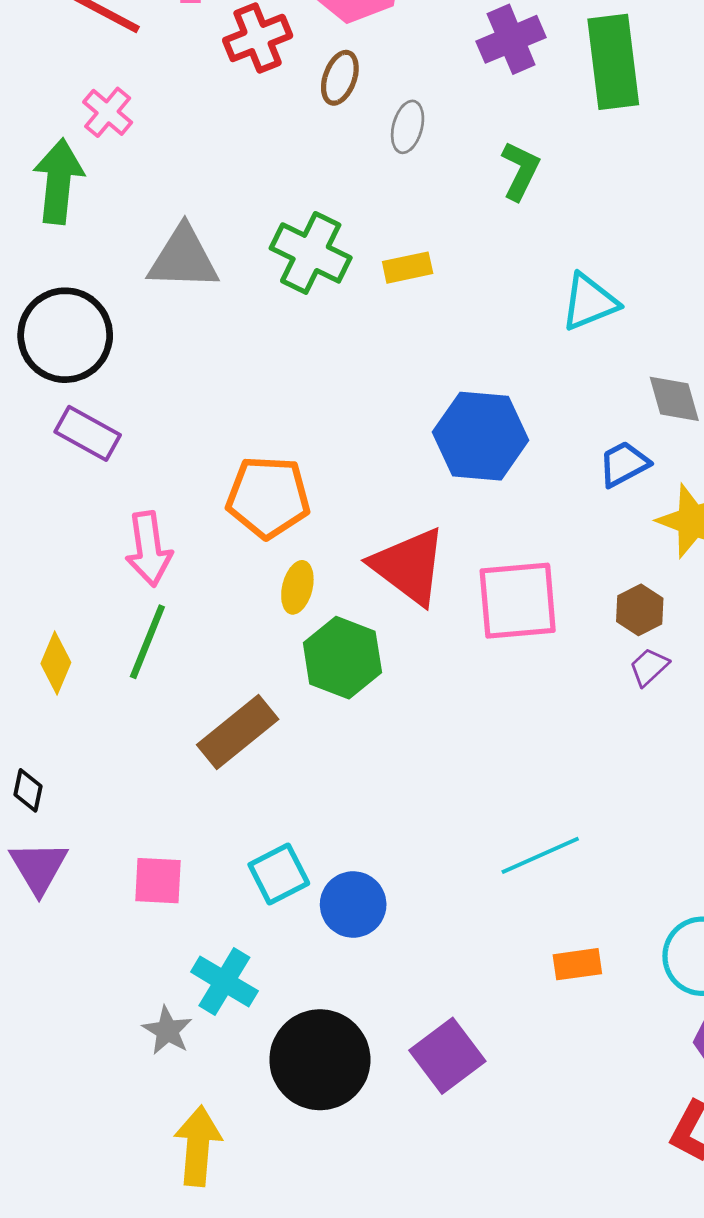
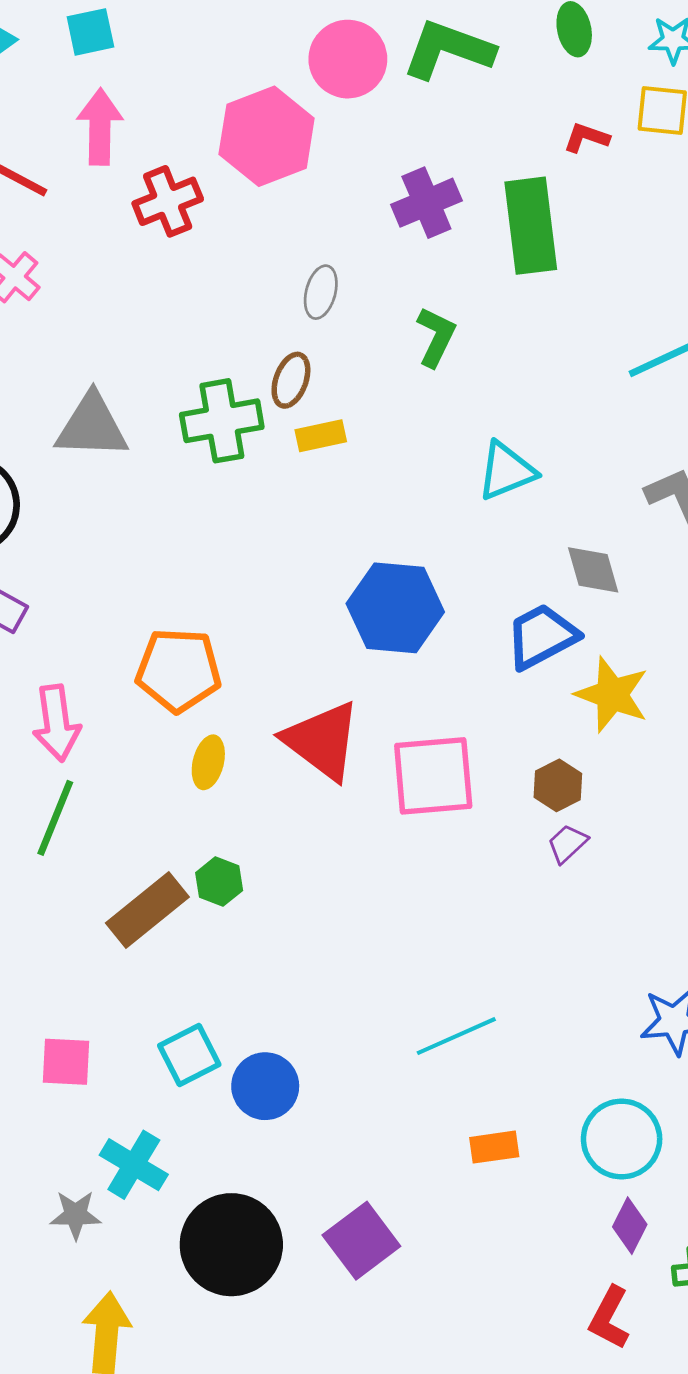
brown ellipse: (340, 78) -> (291, 380), moved
green cross: (311, 253) -> (222, 421), turned -36
blue trapezoid: (624, 464) -> (542, 636), size x1.4
green hexagon: (342, 658) -> (219, 882), moved, size x0.6
gray star: (167, 1031) -> (76, 1215), turned -30

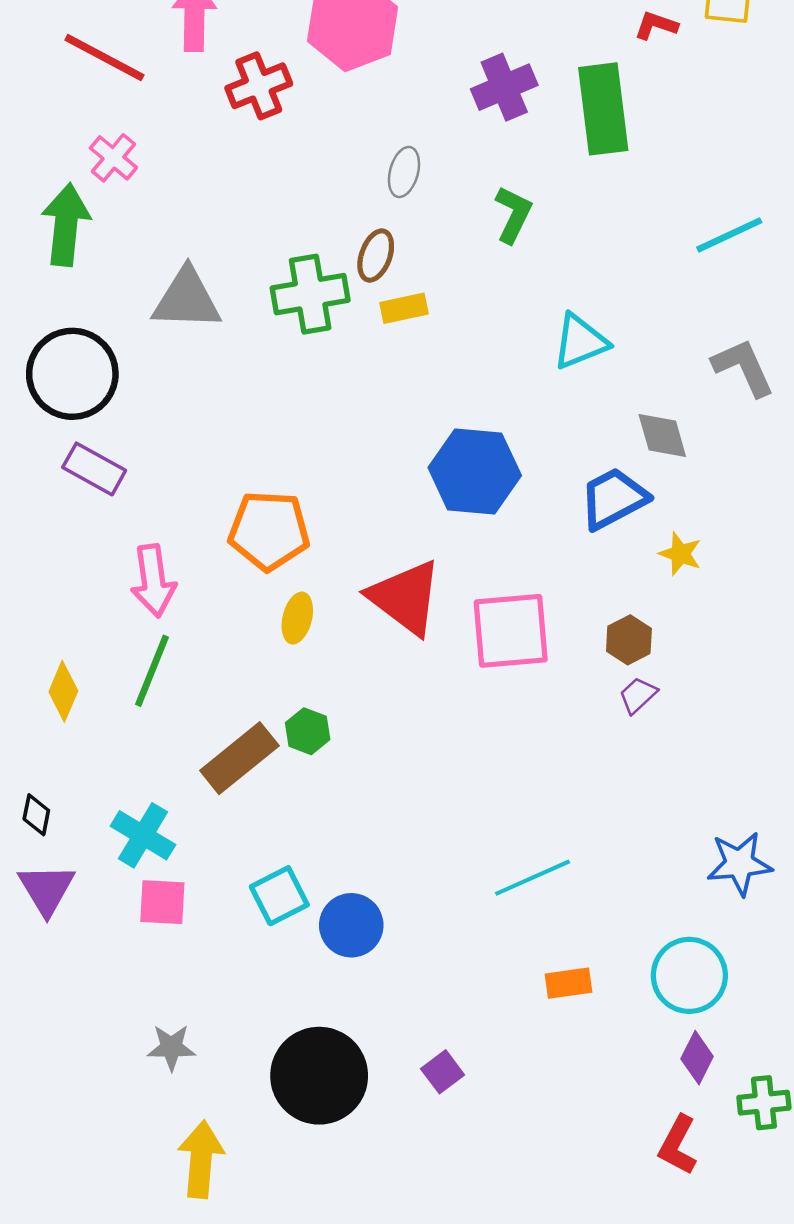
yellow star: (612, 695) -> (680, 554), size x0.6
cyan cross: (134, 1165) -> (143, 835), moved
purple square: (361, 1241) -> (443, 1072), size x0.6

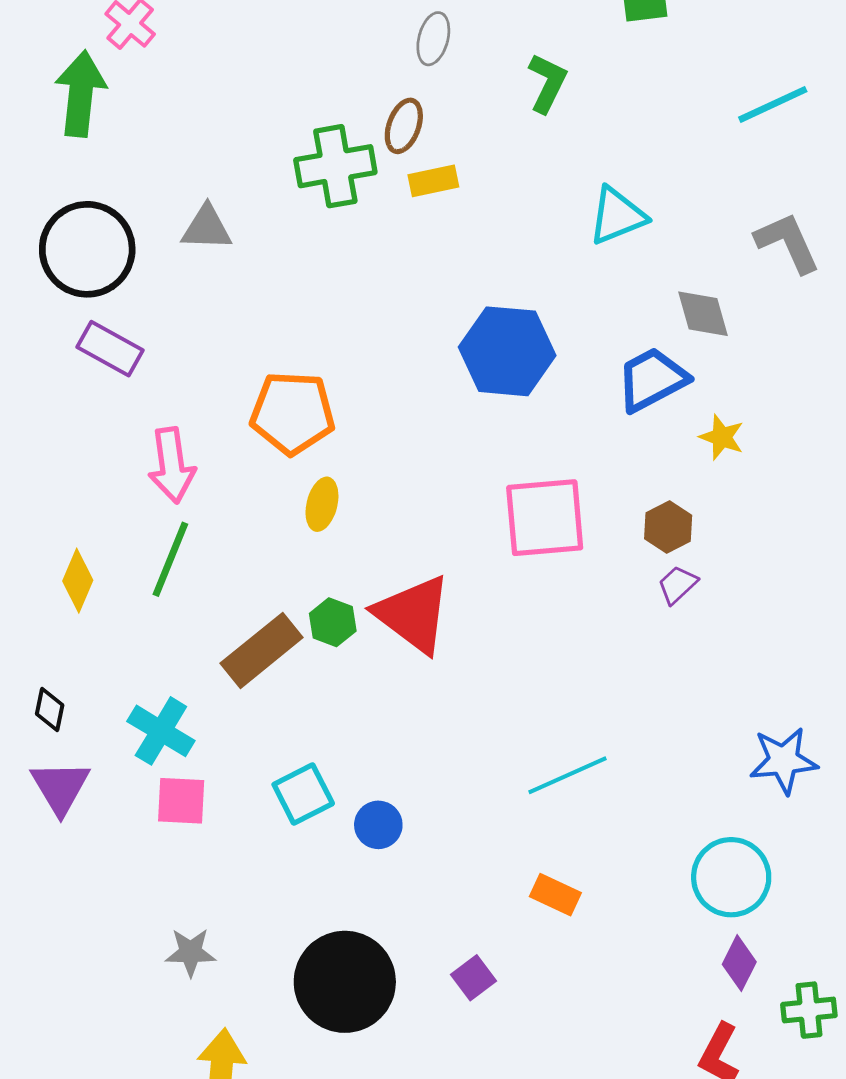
gray triangle: (187, 299) -> (207, 228), moved, size x0.7
red triangle: (405, 597) -> (413, 614), moved
blue circle: (351, 925) -> (378, 825), size x0.7
orange rectangle: (569, 983) -> (555, 895), moved, turned 33

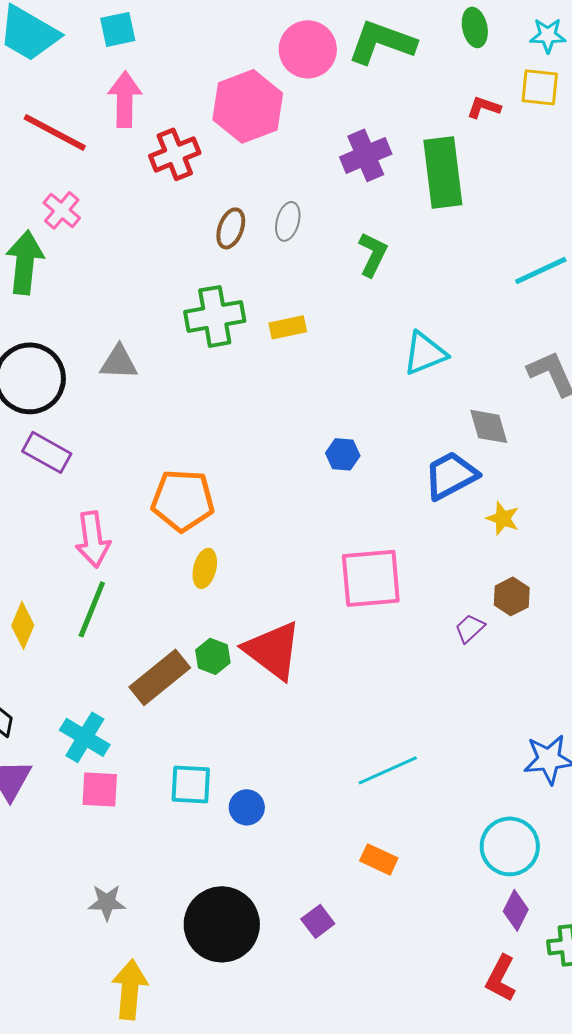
brown ellipse: (404, 126) -> (231, 228), moved
blue hexagon: (507, 351) -> (343, 454), size x0.5
brown hexagon: (668, 527) -> (512, 596), moved
cyan square: (303, 794) -> (191, 784), turned 30

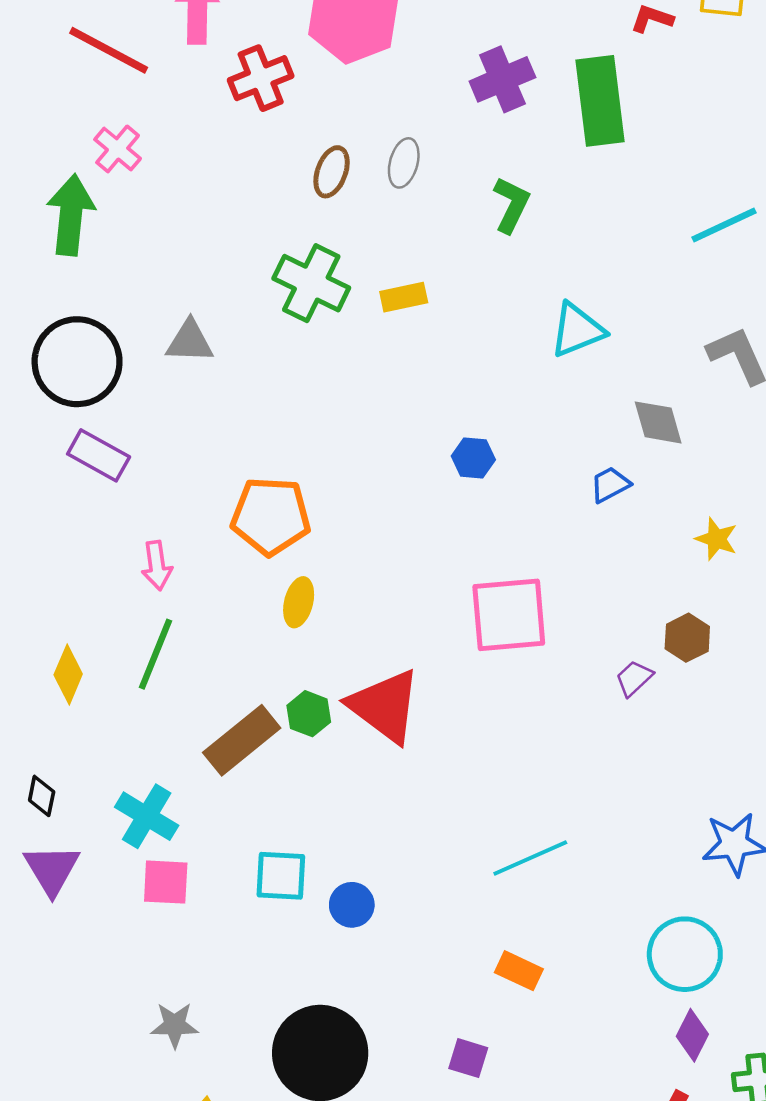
green cross: (215, 316) -> (311, 283), turned 36
blue trapezoid: (451, 475) -> (610, 485), size x0.6
yellow star: (503, 518) -> (716, 539), moved
pink arrow: (93, 539) -> (157, 566), size x0.7
purple square: (318, 921) -> (468, 1058), moved, turned -36

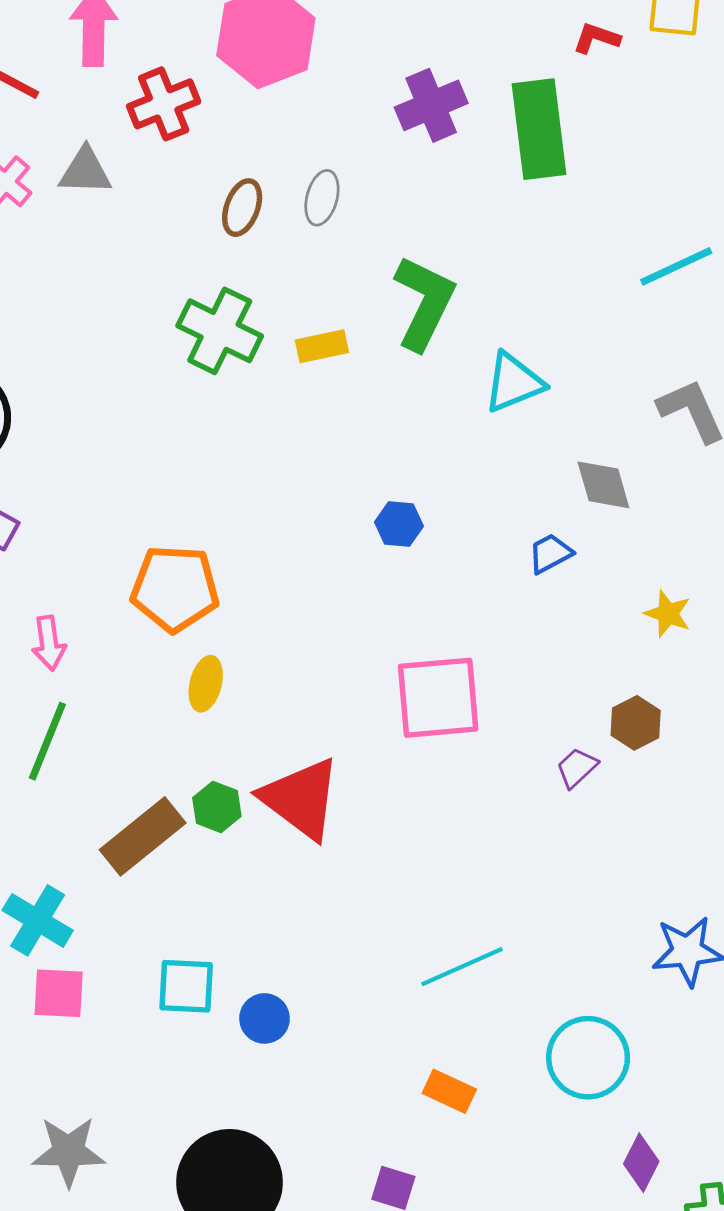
green L-shape: (511, 205) -> (424, 303), moved, size x1.5
gray triangle: (190, 341) -> (85, 171), moved
cyan circle: (685, 954) -> (588, 1058), moved
gray star: (175, 1025) -> (68, 1151), size x1.4

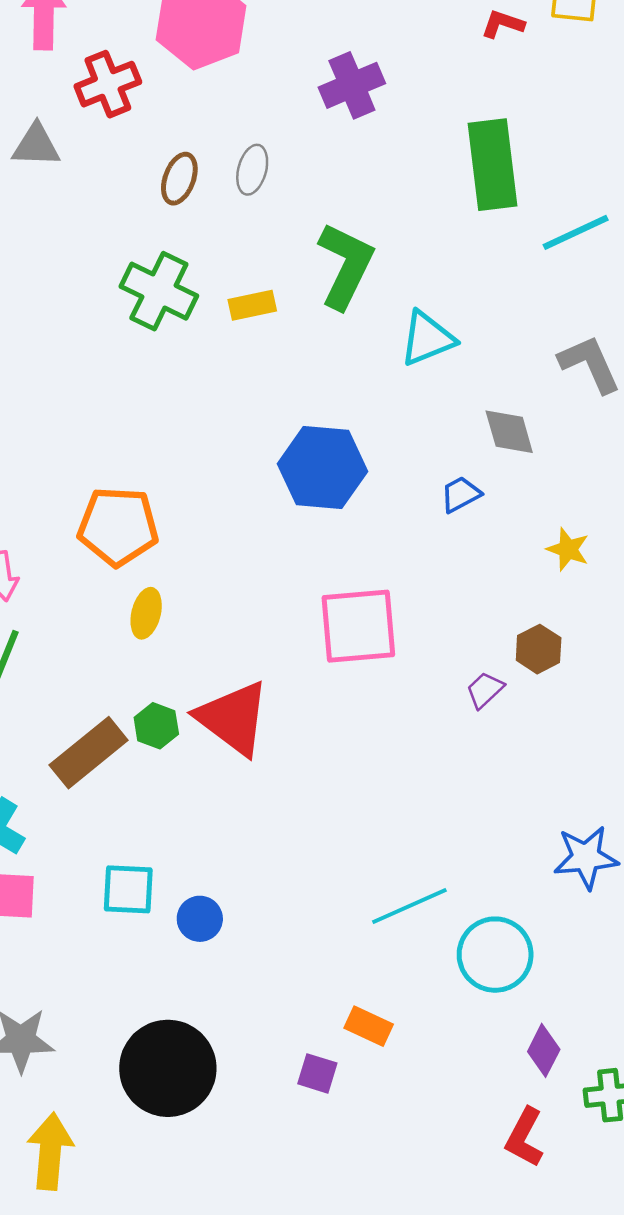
green rectangle: (539, 129) -> (493, 165), moved
blue hexagon: (399, 524) -> (323, 468), size x2.0
cyan line: (462, 967) -> (409, 906), moved
orange rectangle: (449, 1091) -> (369, 1026), moved

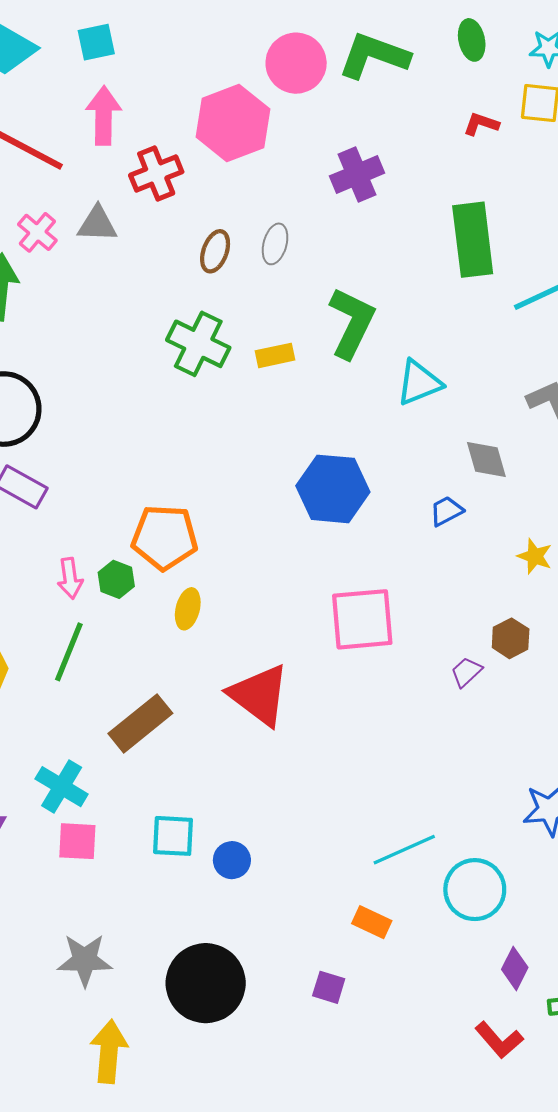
green hexagon: (156, 726) -> (116, 579), moved
orange rectangle: (369, 1026) -> (372, 922), moved
red L-shape: (524, 1137) -> (499, 1040), turned -69

